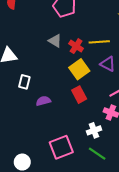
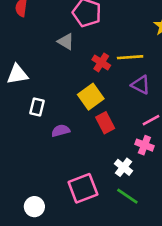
gray triangle: (55, 41) -> (66, 41), moved
yellow square: (79, 69) -> (91, 97), moved
white cross: (94, 130) -> (124, 167), turned -32

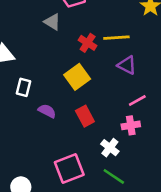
red rectangle: (105, 123) -> (85, 116), moved
purple semicircle: (61, 131) -> (47, 111), turned 42
pink cross: (144, 145) -> (131, 125), turned -30

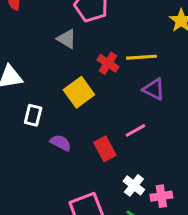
yellow square: (77, 77) -> (79, 92), moved
pink line: (137, 100) -> (135, 130), moved
pink cross: (131, 125) -> (161, 196), moved

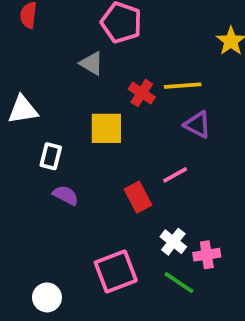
yellow square: (79, 92) -> (106, 128), turned 36
purple semicircle: (61, 143) -> (66, 195), moved

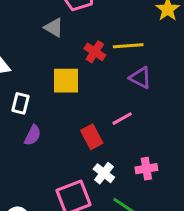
purple semicircle: (66, 195) -> (33, 135), turned 90
white cross: (173, 242) -> (104, 173), moved
pink cross: (207, 255) -> (146, 169), moved

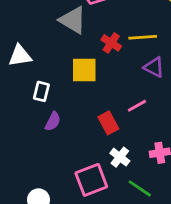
gray triangle: (54, 28) -> (73, 20), size x1.5

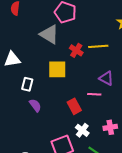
purple triangle: (154, 67) -> (106, 78), moved
pink line: (137, 106) -> (94, 94), turned 32
purple semicircle: (53, 121) -> (35, 105), turned -64

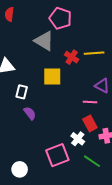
red rectangle: (74, 106) -> (90, 123), moved

